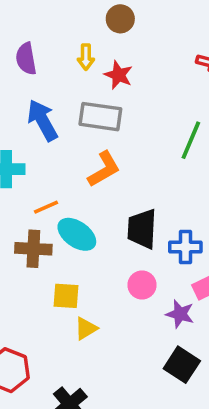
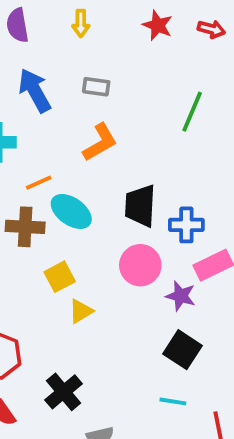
red star: (118, 75) -> (158, 25), moved
gray rectangle: (100, 117) -> (96, 87), size x0.6
pink circle: (142, 285) -> (140, 265), size x1.4
yellow square: (66, 296) -> (60, 277), turned -32

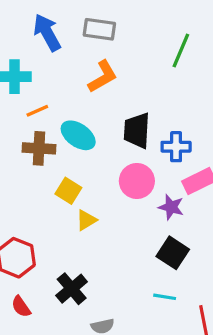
gray rectangle: (96, 87) -> (99, 29), size x1.4
orange line: (39, 183) -> (37, 111), moved
yellow square: (60, 277) -> (68, 191), turned -30

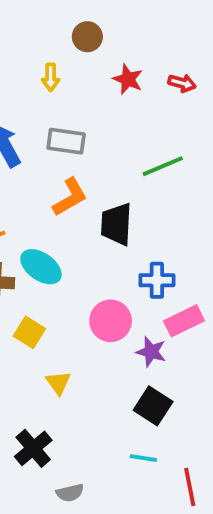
green line: (181, 50) -> (163, 166), turned 44
black trapezoid: (137, 130) -> (116, 224), moved
yellow triangle: (86, 220) -> (58, 383), moved, turned -35

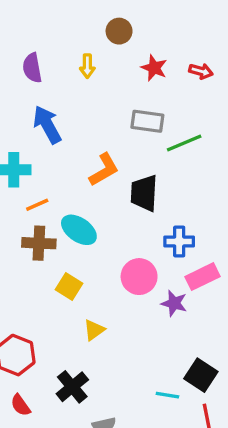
gray rectangle: (66, 141) -> (147, 121), moved
yellow triangle: (58, 383) -> (94, 330), turned 30
black square: (153, 406) -> (201, 375), moved

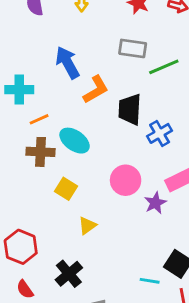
blue arrow: (47, 125) -> (67, 63), moved
blue cross: (179, 242) -> (160, 133), moved, turned -30
purple star: (174, 303) -> (155, 203), turned 30

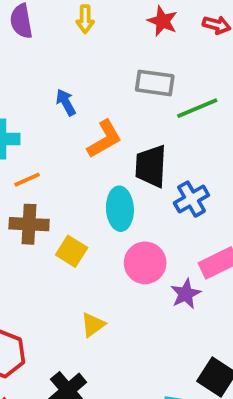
blue arrow: (67, 63) -> (66, 102), size x0.6
cyan ellipse: (75, 141) -> (120, 209), moved, turned 52
yellow square: (66, 189) -> (72, 251), moved

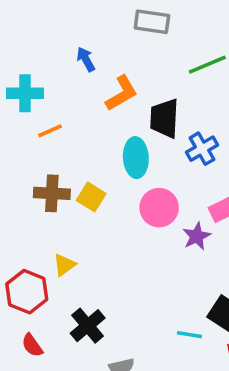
gray rectangle: (155, 83) -> (152, 22), moved
brown cross: (29, 224) -> (52, 193), moved
yellow triangle: (93, 325) -> (64, 265), moved

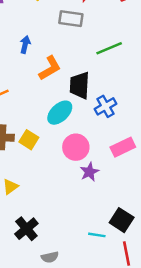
blue arrow: (86, 59) -> (25, 45), turned 42
cyan ellipse: (136, 158) -> (60, 113), turned 50
purple star: (197, 236) -> (89, 172), moved

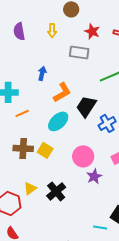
black trapezoid: (80, 85) -> (86, 106), turned 30
cyan ellipse: (60, 113) -> (58, 121), moved
black cross: (26, 229) -> (56, 191), moved

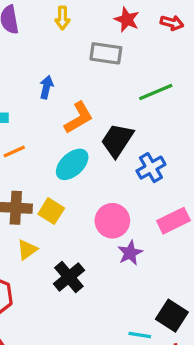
yellow triangle: (30, 188) -> (27, 250), moved

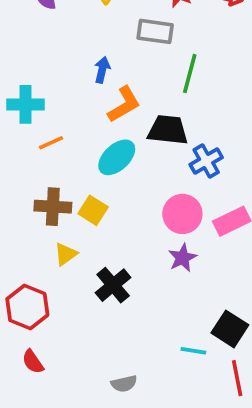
blue arrow: (46, 87) -> (102, 70), moved
green line: (156, 92) -> (190, 73), moved, turned -52
black trapezoid: (117, 140) -> (168, 130), turned 63
pink circle: (112, 221) -> (182, 214), moved

